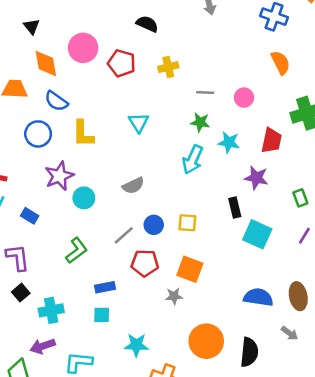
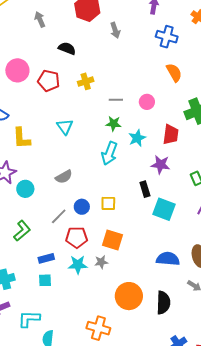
cyan star: (229, 142) -> (137, 138), turned -30
cyan star: (136, 345) -> (78, 265), moved

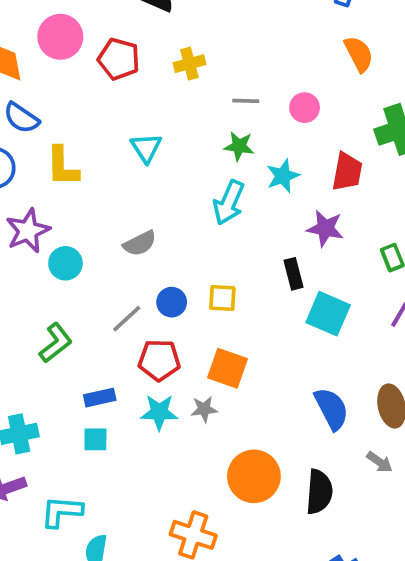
blue semicircle: (168, 259) -> (331, 409), turned 55

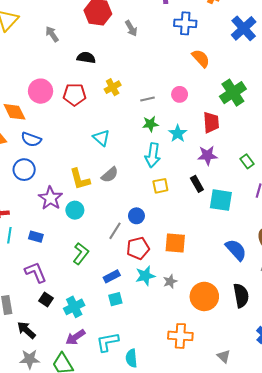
yellow L-shape: (62, 166) -> (80, 179), moved
gray semicircle: (140, 243) -> (110, 175), moved
yellow square: (222, 298) -> (160, 186), moved
gray star: (204, 409) -> (170, 281), moved

